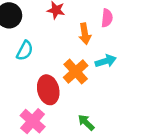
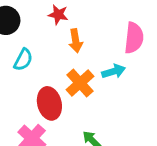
pink semicircle: (107, 18) -> (134, 38), moved, size x1.5
orange arrow: (85, 34) -> (76, 41), moved

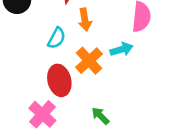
cyan semicircle: (23, 60) -> (57, 38), moved

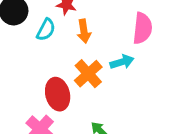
cyan semicircle: (57, 38) -> (46, 30), moved

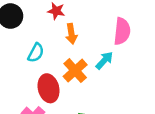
cyan semicircle: (46, 30) -> (36, 53), moved
cyan arrow: (122, 62) -> (104, 60), turned -30

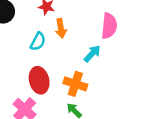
cyan semicircle: (36, 53) -> (38, 42), moved
orange cross: (75, 71) -> (75, 84), moved, turned -30

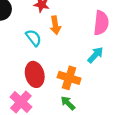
cyan semicircle: (38, 42) -> (34, 38), turned -66
cyan arrow: (92, 54) -> (95, 55), moved

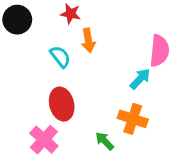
pink semicircle: (101, 23) -> (159, 51), moved
orange cross: (69, 78) -> (133, 119), moved

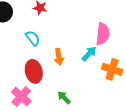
orange arrow: (88, 40) -> (59, 57), moved
orange cross: (133, 119) -> (112, 69), moved

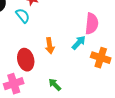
cyan semicircle: (33, 38) -> (23, 16), moved
pink cross: (21, 96) -> (14, 84), turned 30

